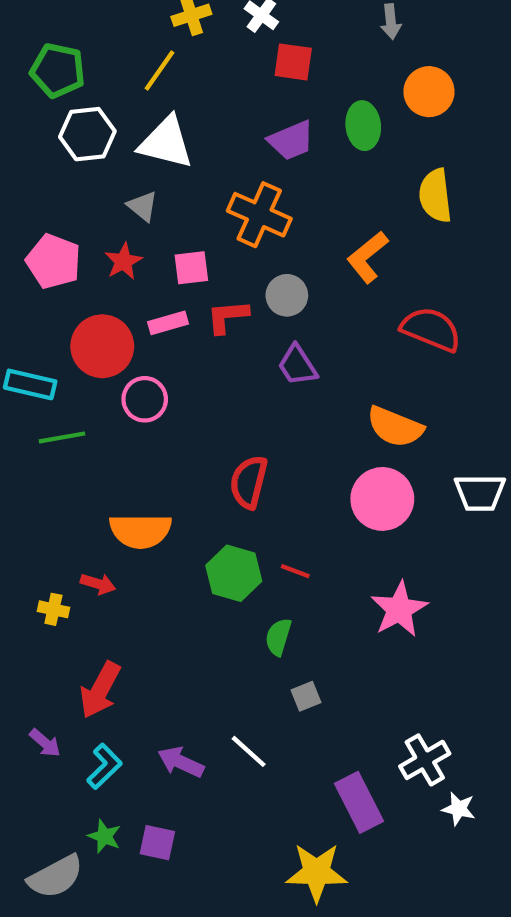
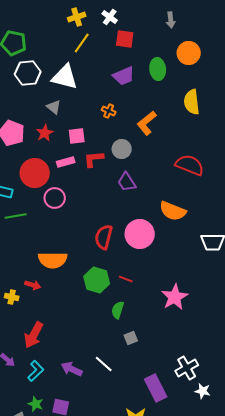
yellow line: (160, 70) -> (82, 43), moved
orange cross: (259, 215) -> (109, 111), size x0.5
orange L-shape: (367, 257) -> (147, 123), moved
pink circle: (382, 499) -> (140, 234), moved

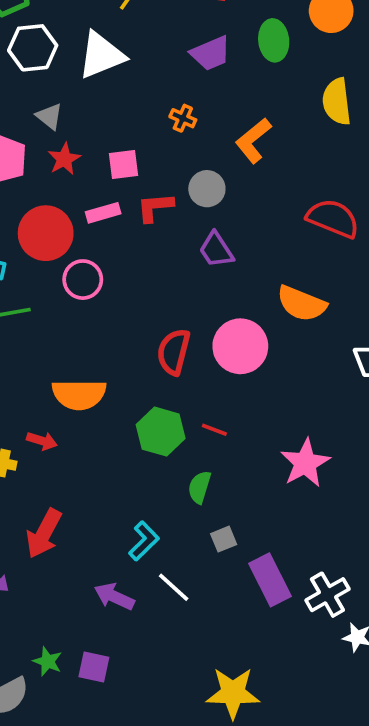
white triangle: (65, 77) -> (101, 55), turned -36
gray triangle: (54, 107) -> (49, 116), moved
cyan L-shape: (36, 371) -> (144, 541), moved
purple rectangle: (156, 388) -> (270, 580), moved

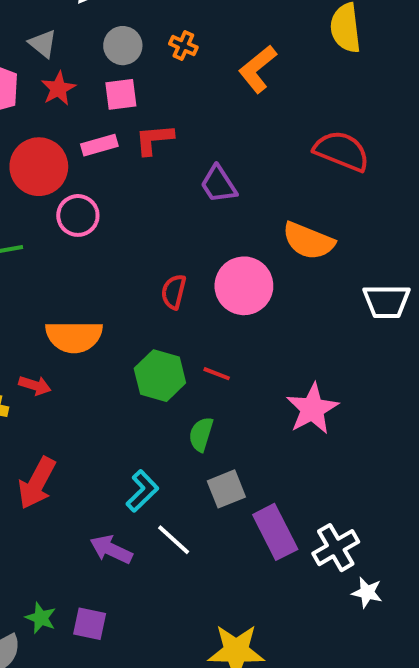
gray circle: (207, 189) -> (123, 46), moved
red semicircle: (174, 352) -> (174, 292), size x0.7
gray square: (224, 539) -> (226, 489), size x1.4

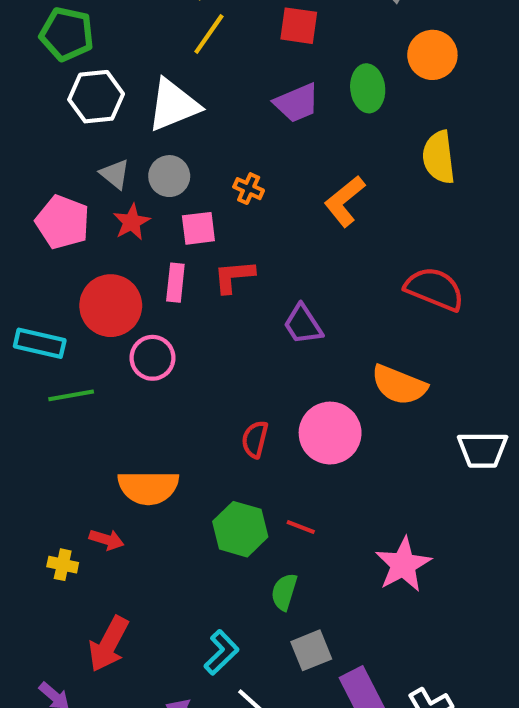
gray circle: (123, 46) -> (169, 176), moved
orange cross: (183, 46) -> (249, 189), moved
pink rectangle: (99, 145) -> (175, 283), turned -68

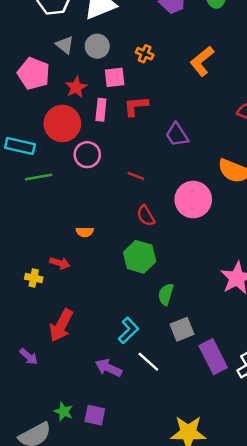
red star: (132, 222) -> (76, 87), moved
red semicircle: (255, 439) -> (146, 216), moved, turned -45
orange semicircle: (148, 487) -> (85, 232), size x0.5
red line: (301, 527) -> (136, 176), moved

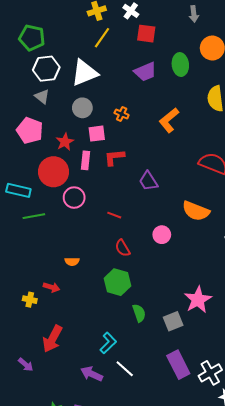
gray triangle: (65, 45) -> (42, 96), moved
pink circle: (193, 200) -> (162, 235), size x0.6
green semicircle: (166, 294) -> (139, 313), turned 144
gray square: (182, 329) -> (173, 321), moved

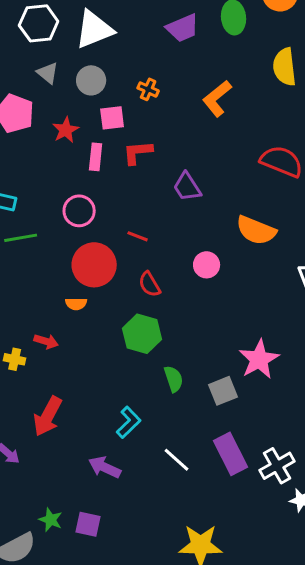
gray triangle: (42, 96) -> (48, 73), moved
red circle: (53, 172) -> (94, 265), moved
white line: (125, 369) -> (177, 460), moved

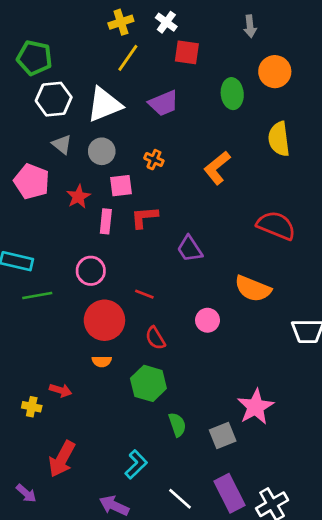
purple trapezoid: (183, 28) -> (164, 103), moved
orange semicircle: (76, 304) -> (102, 361), moved

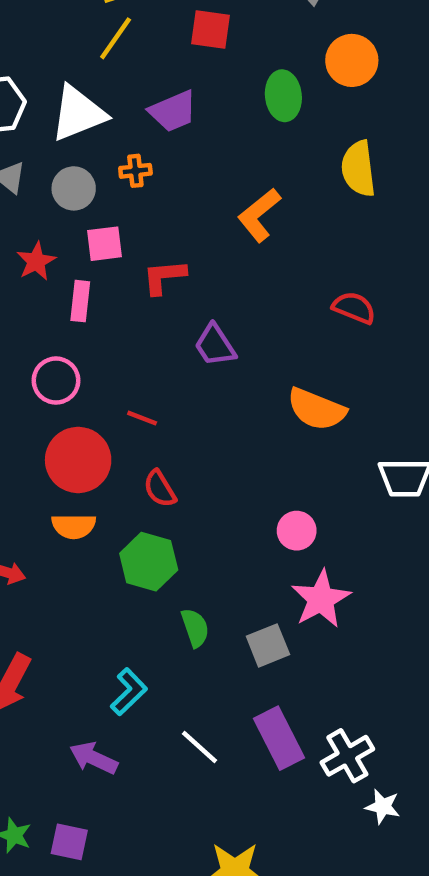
orange cross: (154, 160) -> (135, 171), moved, turned -30
red L-shape: (144, 217) -> (164, 277), moved
red semicircle: (276, 225) -> (354, 308), size x0.7
pink circle: (207, 320) -> (297, 531), moved
orange semicircle: (102, 361) -> (74, 526), size x1.4

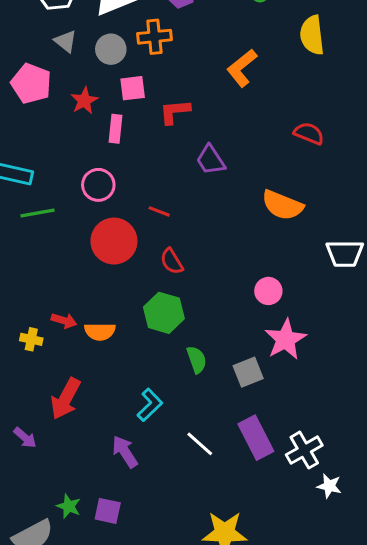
orange cross: (135, 171) -> (154, 37), size x1.5
orange semicircle: (74, 526) -> (100, 332), moved
purple arrow: (94, 758) -> (125, 452), turned 32

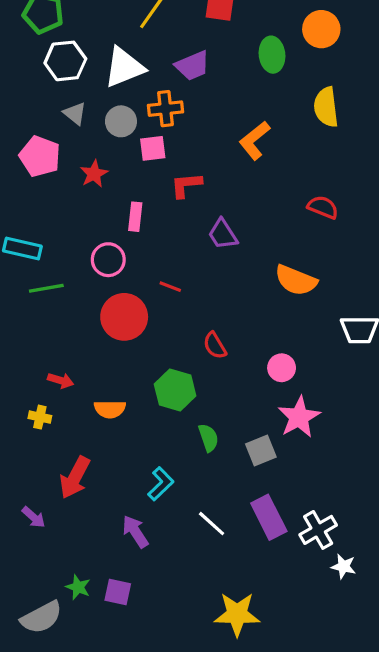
pink square: (133, 88) -> (153, 148), moved
pink rectangle: (115, 129) -> (135, 217), moved
red semicircle: (172, 261) -> (215, 346), moved
red arrow: (64, 321) -> (61, 380), moved

